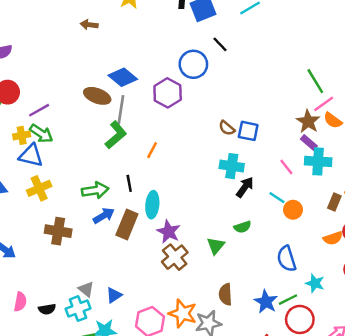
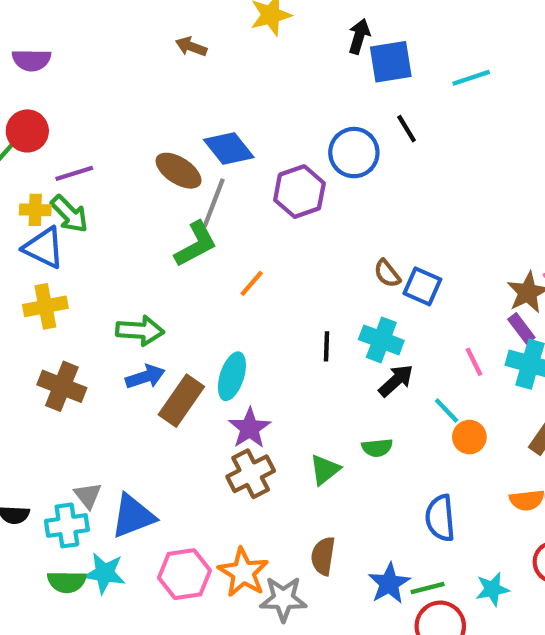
black line: (129, 183) -> (326, 346), moved
cyan star: (315, 283) -> (492, 589), moved, turned 30
blue triangle: (114, 295) -> (133, 516), size x1.6

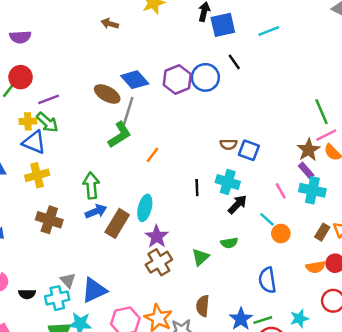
purple hexagon: (299, 192) -> (177, 80), moved
brown semicircle: (387, 273) -> (229, 144), turned -49
green arrow: (140, 331) -> (91, 186), turned -95

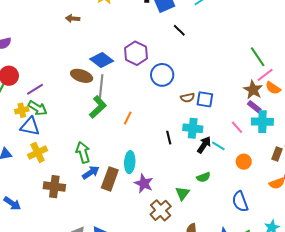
blue circle: (205, 77) -> (162, 75), moved
cyan line: (267, 219) -> (218, 146), moved
brown cross: (159, 262) -> (161, 210), moved

